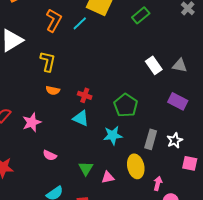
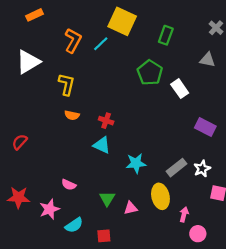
green rectangle: (141, 15) -> (166, 35), turned -30
gray triangle: (180, 65) -> (207, 60), moved
green pentagon: (126, 105) -> (150, 73), moved
pink star: (32, 122) -> (49, 209), moved
gray rectangle: (151, 139) -> (176, 168), turned 36

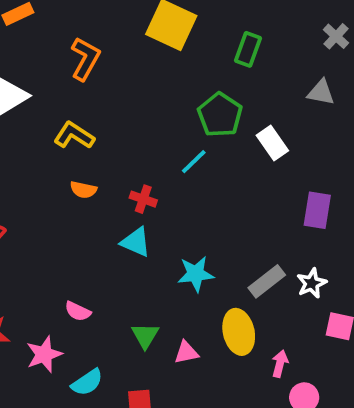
cyan line: (101, 44) -> (194, 162), moved
yellow L-shape: (67, 84) -> (74, 135), turned -70
purple rectangle: (205, 127) -> (317, 210), turned 72

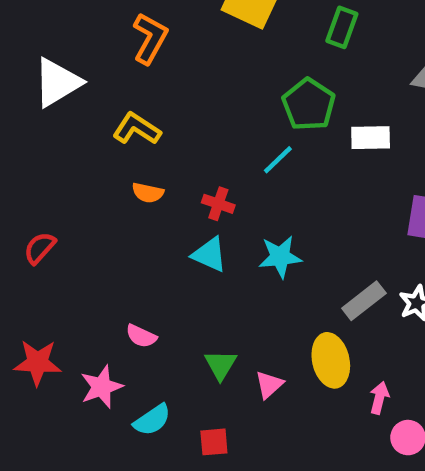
white rectangle: (272, 143) -> (371, 138), turned -56
cyan star: (196, 274) -> (280, 257), moved
pink triangle: (186, 352) -> (269, 385), turned -30

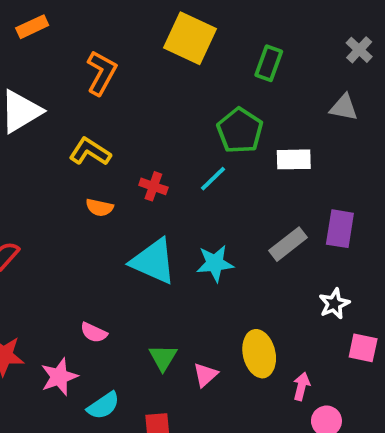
red cross: (218, 204) -> (153, 186), moved
cyan triangle: (210, 255) -> (153, 261), size x1.5
gray rectangle: (364, 301) -> (288, 244), moved

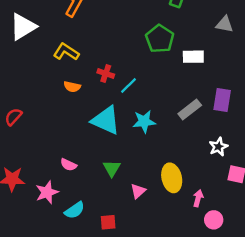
cyan line: (213, 179) -> (129, 86), moved
green triangle: (163, 358) -> (112, 168), moved

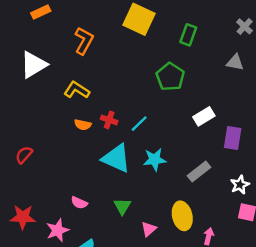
white rectangle: (193, 57) -> (204, 116), moved, turned -30
red cross: (106, 74) -> (109, 120), moved
gray rectangle: (190, 109) -> (199, 171), moved
white star: (218, 147) -> (240, 185), moved

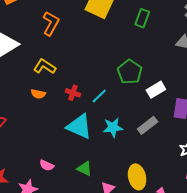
green pentagon: (170, 77) -> (130, 72), moved
orange semicircle: (83, 125) -> (38, 94), moved
gray rectangle: (199, 171) -> (148, 125), moved
green triangle: (122, 206) -> (85, 169), turned -35

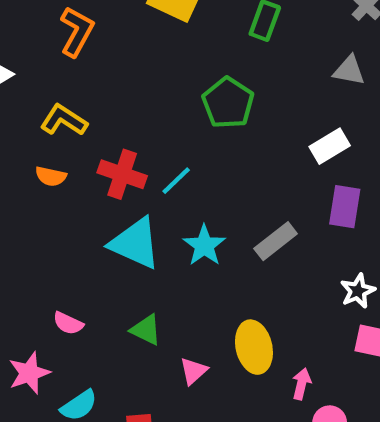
green pentagon: (130, 72) -> (228, 103), moved
white rectangle: (156, 90) -> (330, 146), moved
red cross: (73, 93) -> (122, 174), size x1.5
cyan star: (113, 128) -> (204, 245), turned -30

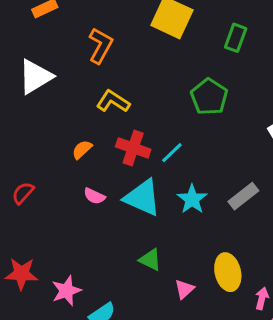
yellow L-shape: (64, 120) -> (113, 101), moved
orange semicircle: (51, 176) -> (82, 150), turned 125
pink semicircle: (68, 323) -> (94, 196), moved

